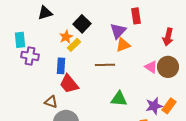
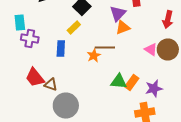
orange star: (66, 37) -> (94, 56), moved
red trapezoid: (69, 84) -> (35, 78), moved
orange rectangle: (169, 106) -> (132, 82), moved

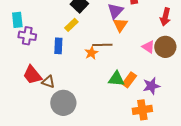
orange triangle: (123, 28) -> (120, 25), turned -35

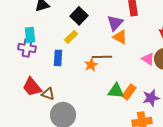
cyan rectangle: (17, 20) -> (30, 35), moved
orange triangle: (120, 25) -> (120, 37), turned -35

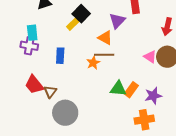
yellow rectangle: (71, 37) -> (73, 24), moved
orange triangle: (120, 37) -> (105, 38), moved
brown triangle: (48, 94) -> (50, 92), turned 48

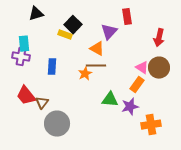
yellow rectangle: (73, 24) -> (65, 35), turned 64
orange rectangle: (131, 90) -> (137, 85), moved
purple star: (153, 96) -> (130, 107), moved
orange cross: (144, 120) -> (151, 125), moved

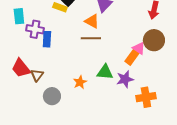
purple cross: (21, 57) -> (35, 29), moved
pink triangle: (142, 68) -> (139, 48), moved
orange star: (85, 74) -> (80, 82), moved
gray circle: (57, 124) -> (52, 96), size x0.7

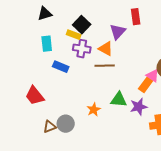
cyan rectangle: (19, 16) -> (47, 44), moved
purple cross: (35, 29) -> (82, 49), moved
blue rectangle: (47, 39) -> (61, 67), turned -70
brown triangle: (37, 75) -> (50, 127), moved, turned 32

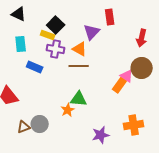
black triangle: (45, 14) -> (19, 14), turned 42
green triangle: (119, 100) -> (79, 99), moved
purple star: (139, 107) -> (101, 135), moved

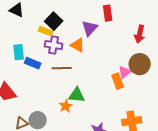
cyan rectangle: (21, 44) -> (19, 52), moved
brown line: (79, 66) -> (62, 68), moved
pink triangle: (127, 76) -> (125, 72), turned 48
orange rectangle: (120, 85) -> (118, 81), turned -56

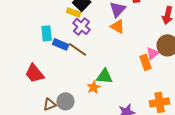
purple cross: (54, 45) -> (82, 26), turned 30
orange triangle: (78, 45) -> (118, 26), moved
brown line: (62, 68) -> (78, 49), moved, turned 36

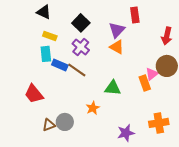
yellow rectangle: (74, 12) -> (50, 36), moved
green triangle: (105, 76) -> (113, 88), moved

